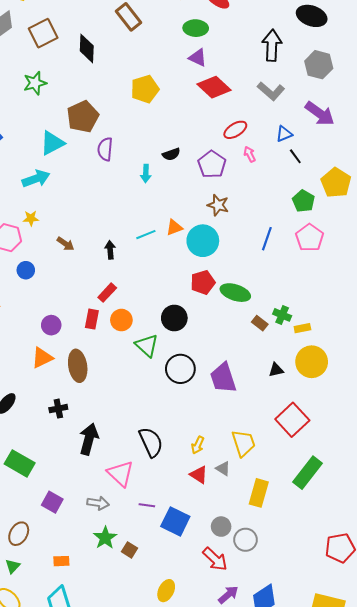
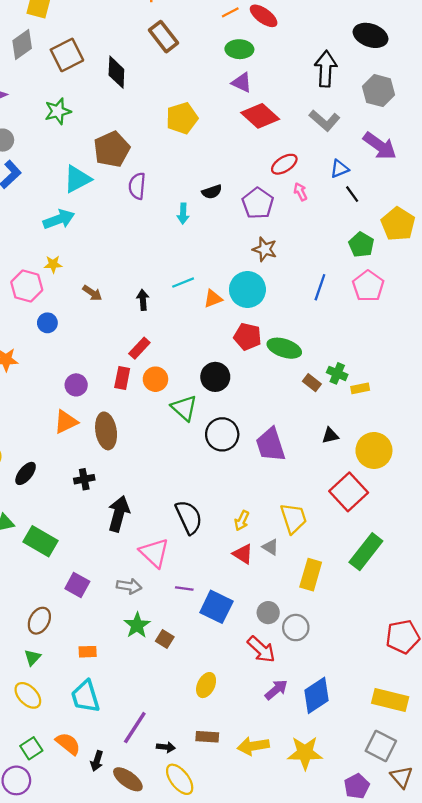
orange triangle: (174, 227) -> (213, 299), moved
red pentagon: (203, 282) -> (247, 337), turned 30
yellow circle: (312, 362) -> (374, 450), moved

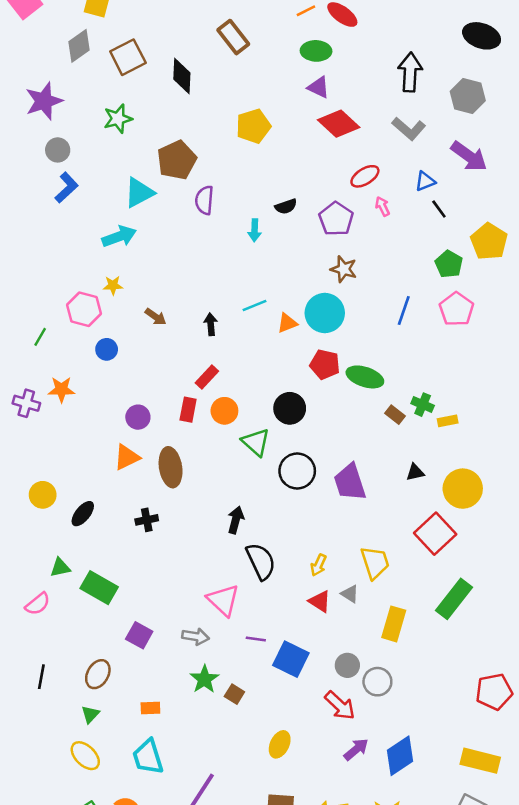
black ellipse: (371, 35) -> (482, 36), moved
black arrow: (119, 514) -> (236, 520), moved, size x0.7

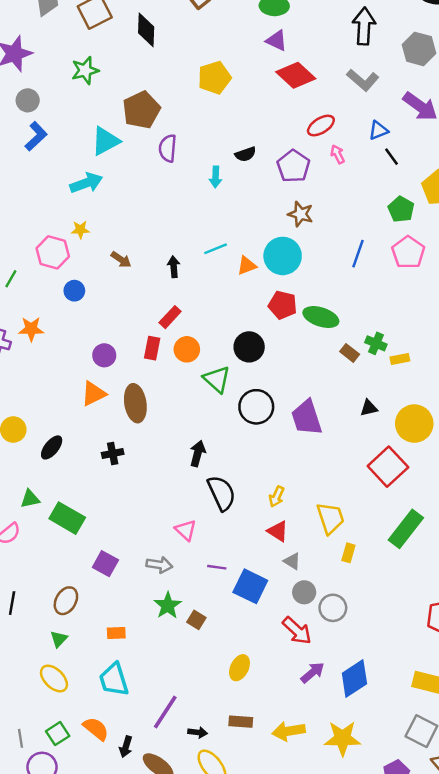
yellow trapezoid: (375, 563) -> (330, 518), moved
gray triangle: (350, 594) -> (292, 561), moved
pink triangle: (223, 600) -> (186, 530), size x0.7
yellow rectangle: (394, 624) -> (348, 553), size x0.6

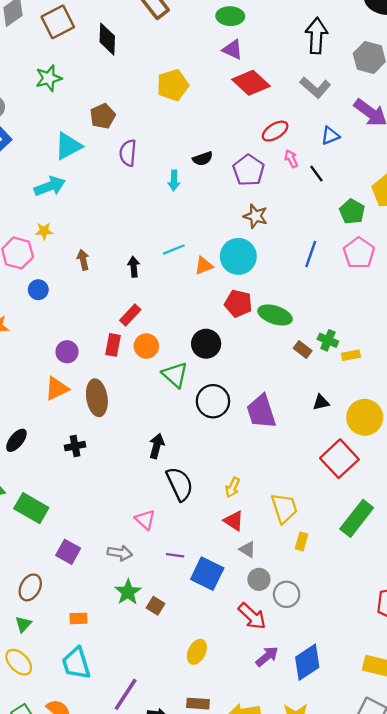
brown pentagon: (141, 110) -> (103, 116), size x0.7
black line: (392, 157) -> (316, 174), moved
brown arrow: (121, 260) -> (83, 260), turned -138

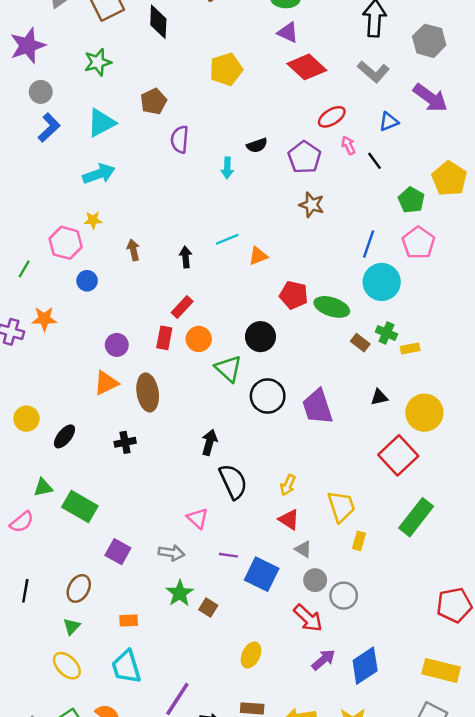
cyan triangle: (68, 146) -> (101, 123), moved
cyan circle: (238, 256) -> (382, 282), moved

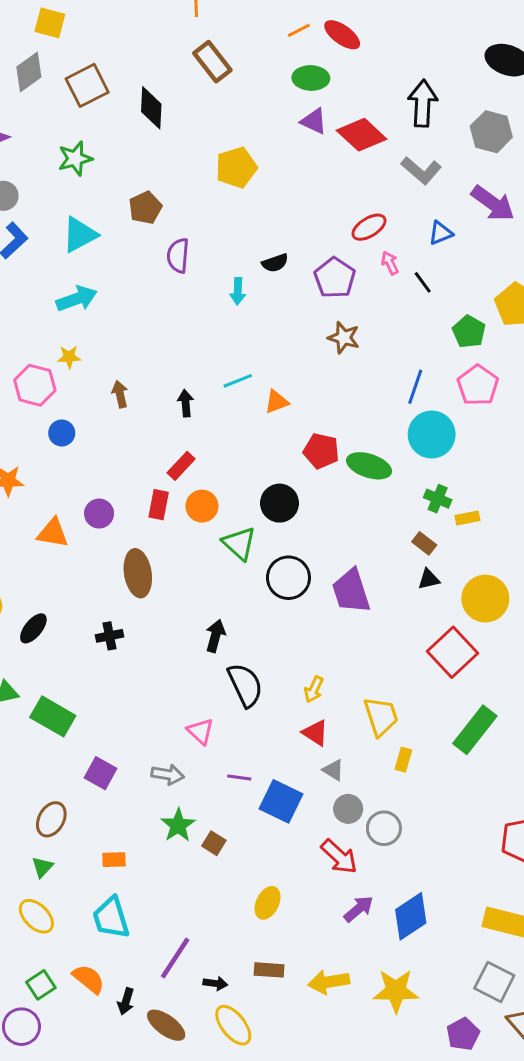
red diamond: (307, 67) -> (362, 135), moved
brown rectangle: (360, 343) -> (424, 543), moved
orange triangle: (106, 383) -> (53, 533), moved, turned 36

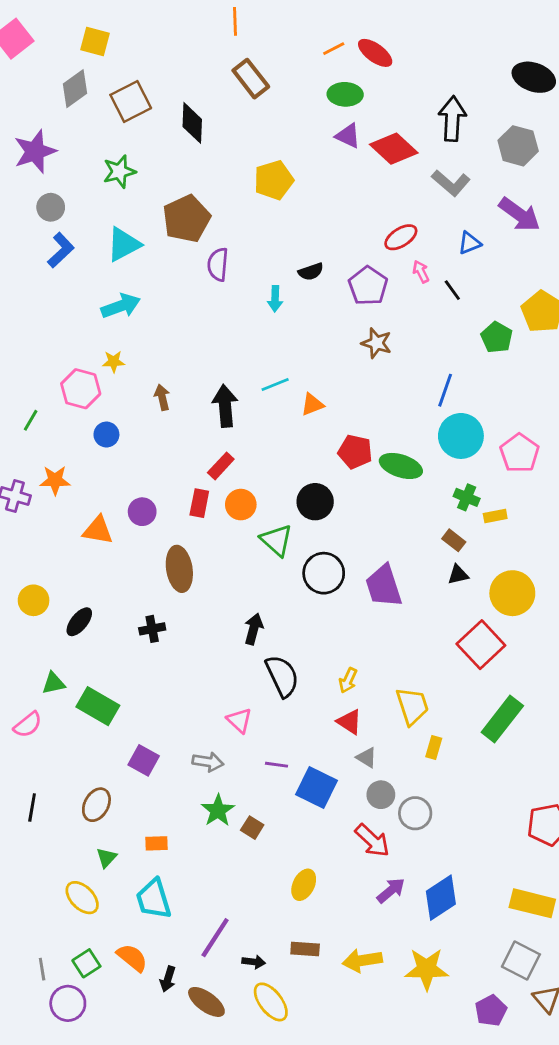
brown pentagon: (145, 208) -> (186, 219), size x1.5
pink pentagon: (478, 385) -> (519, 453), moved
black arrow: (186, 403) -> (225, 406), size x1.6
green triangle: (42, 867) -> (106, 858), moved

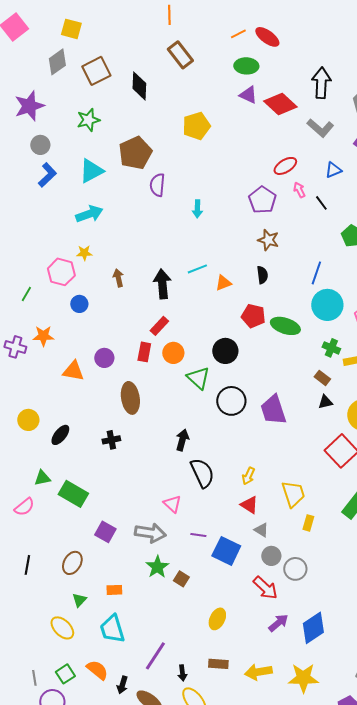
black semicircle: (311, 272) -> (262, 275), moved, turned -78
gray arrow: (208, 762) -> (150, 533), size x1.4
black arrow: (254, 962) -> (182, 673), turned 77

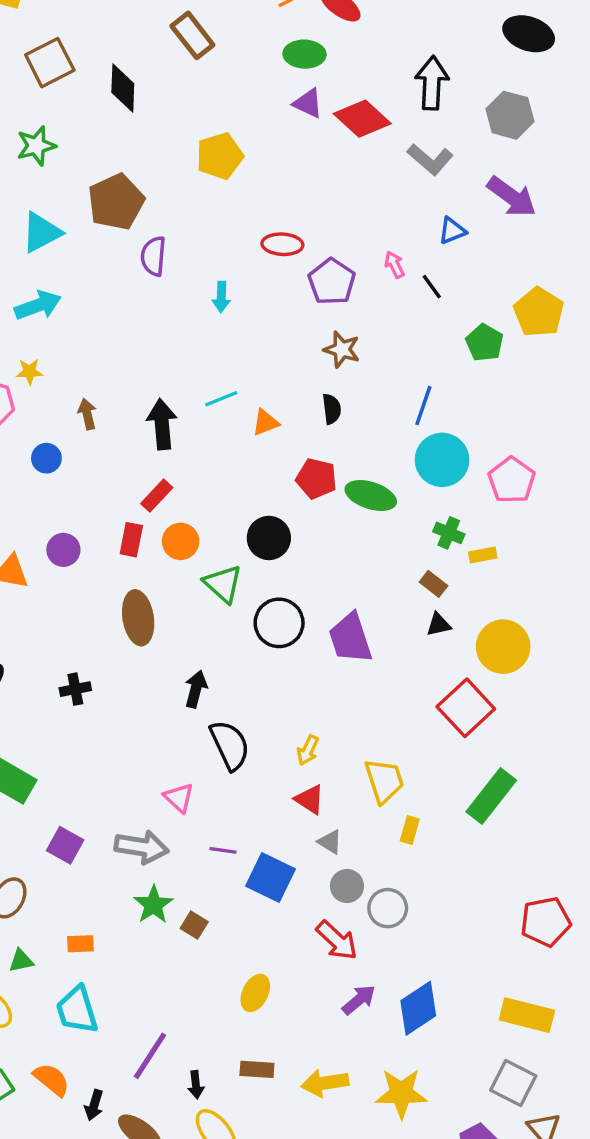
red ellipse: (285, 166) -> (282, 244), moved, turned 35
blue circle: (79, 304) -> (46, 458), moved
brown ellipse: (130, 398) -> (138, 618), moved
green triangle: (79, 600) -> (21, 961), turned 35

